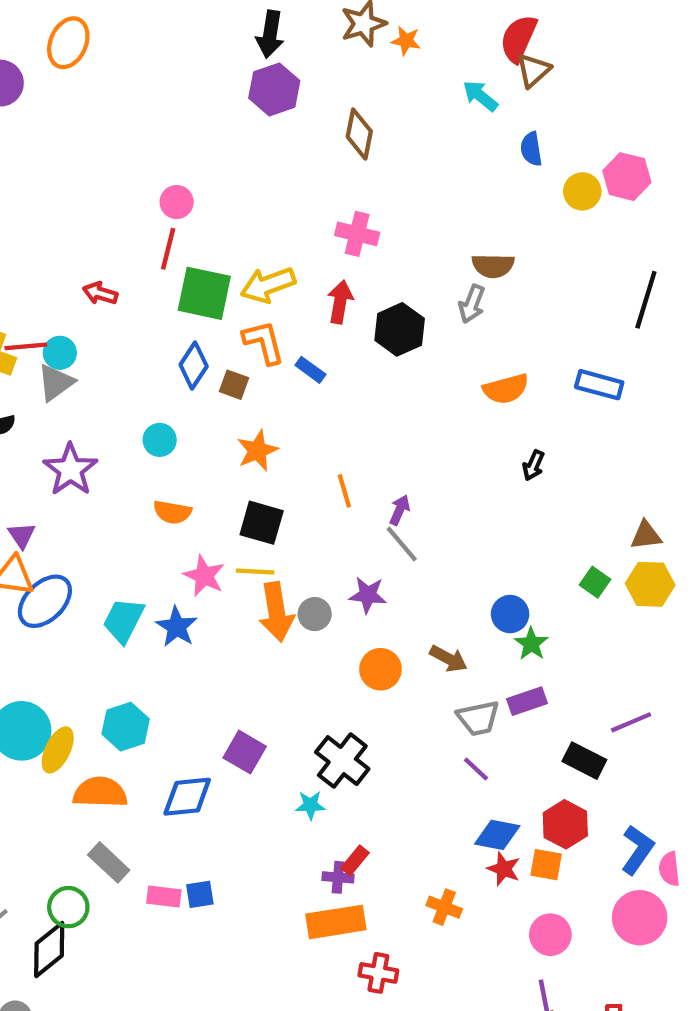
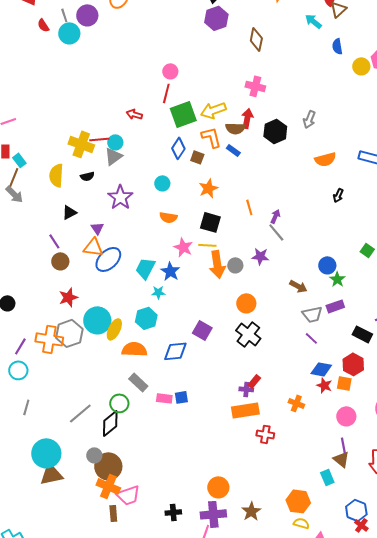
brown semicircle: (493, 266) -> (235, 128), moved
green square: (204, 293) -> (183, 114), turned -32
orange circle: (380, 669) -> (246, 303), moved
cyan star: (310, 805) -> (158, 292), moved

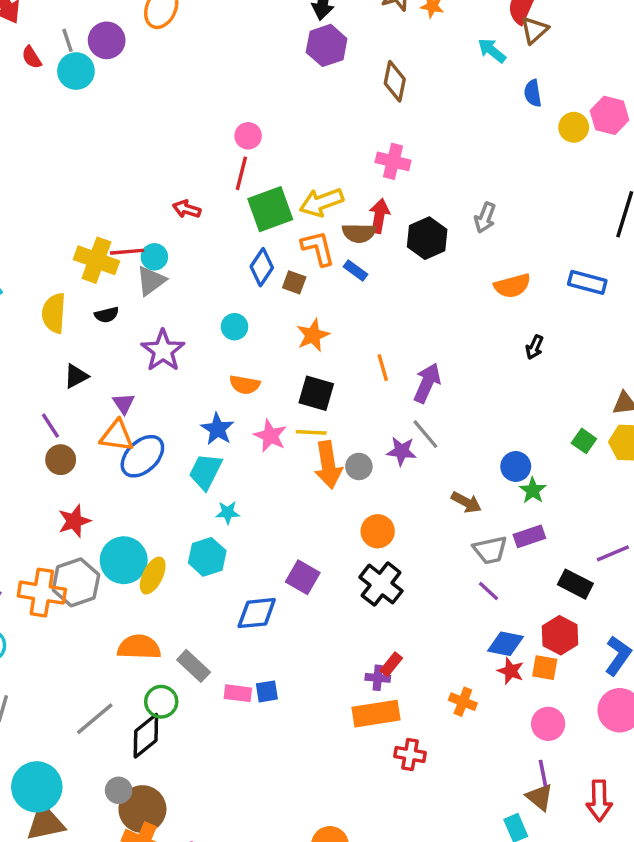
purple arrow: (275, 216) -> (427, 383), size x1.6
gray line: (276, 232) -> (425, 434), moved
blue star: (170, 271) -> (217, 429), moved
orange semicircle: (134, 349) -> (139, 647), moved

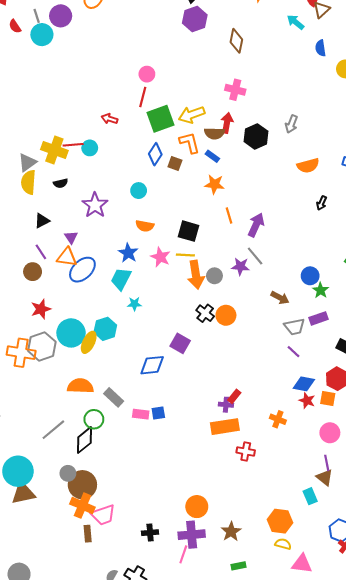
gray triangle: (151, 281) -> (27, 162), moved
orange star: (313, 335) -> (214, 184), moved, turned 30
purple line: (50, 426) -> (41, 252), moved
cyan hexagon: (207, 557) -> (105, 329), moved
black cross: (381, 584) -> (205, 313), moved, size x0.7

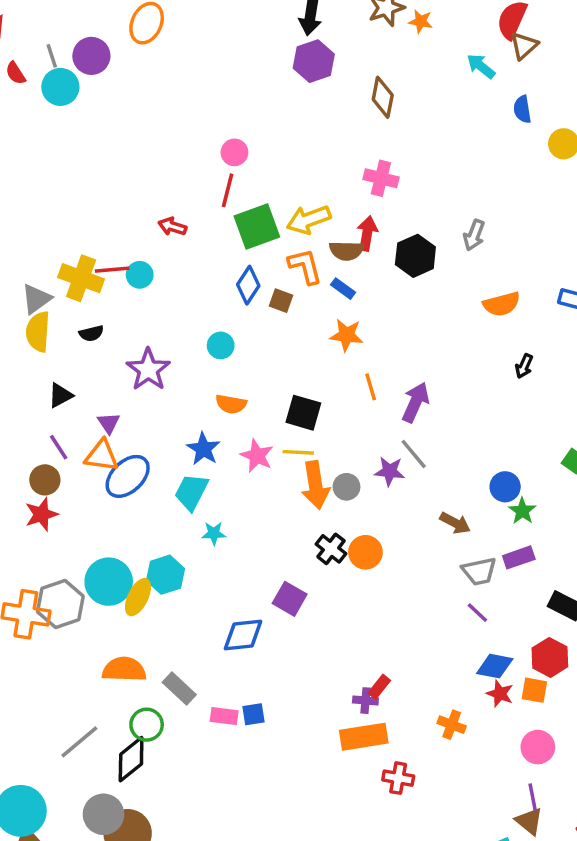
red star: (41, 309) -> (41, 514), moved
gray circle: (68, 473) -> (103, 814), size x1.5

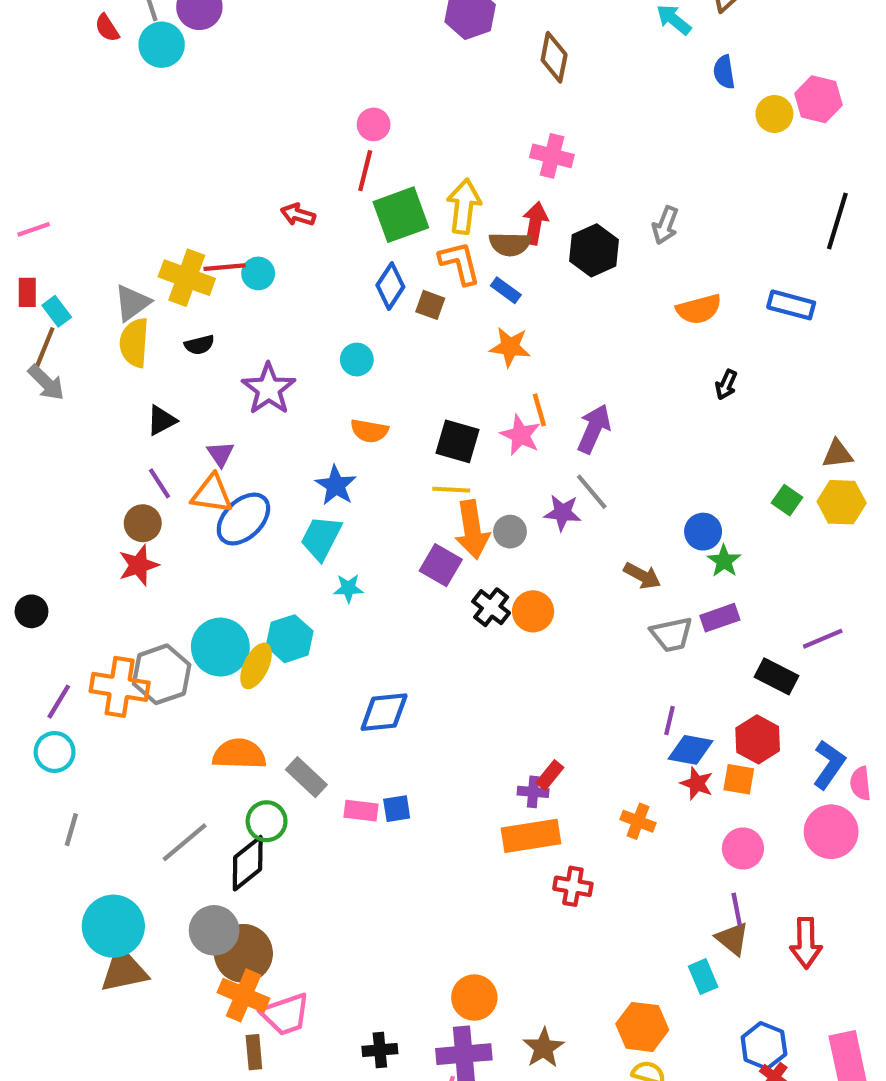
yellow arrow: (309, 220) -> (464, 206), turned 117
pink star: (257, 456) -> (520, 435), moved
purple square: (290, 599) -> (441, 565), moved
purple line: (477, 613) -> (669, 720), moved, turned 60

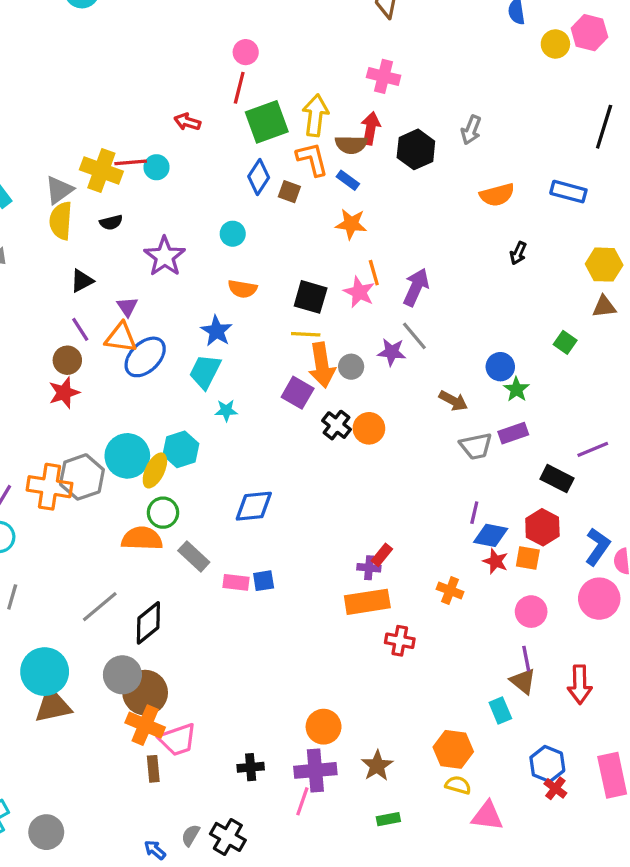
yellow hexagon: (842, 502) -> (604, 265), moved
green circle: (267, 821) -> (163, 513), moved

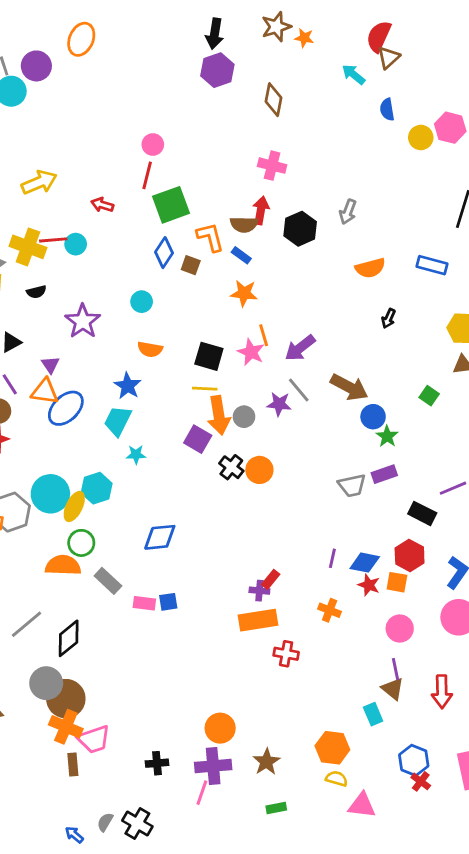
yellow arrow: (315, 115) -> (39, 182), moved, turned 60
purple arrow: (416, 287) -> (300, 348), turned -152
brown arrow: (453, 401) -> (349, 387), moved, size x1.5
purple line: (474, 513) -> (332, 558), moved

